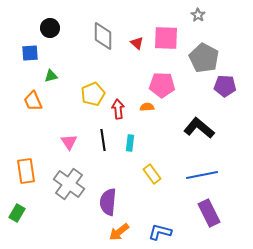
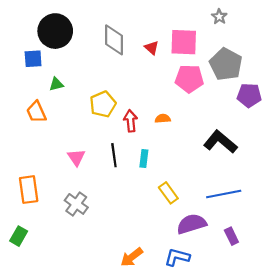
black circle: (50, 28) -> (55, 31), size x1.6
pink pentagon: (162, 85) -> (189, 79), moved
gray cross: (69, 184) -> (76, 204), size x0.7
purple semicircle: (108, 202) -> (192, 224), moved, turned 68
purple rectangle: (209, 213) -> (231, 236), size x0.6

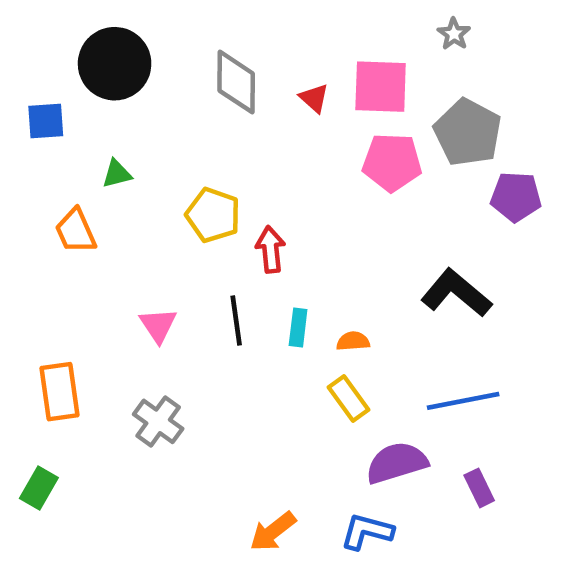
blue square: (33, 59) -> (46, 121), moved
yellow pentagon: (103, 104) -> (213, 215), turned -30
orange semicircle: (163, 119) -> (353, 341), moved

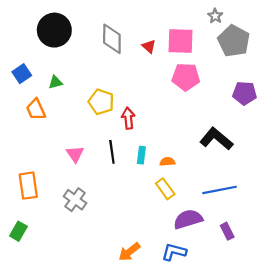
blue square: (46, 121) -> (22, 74), moved, turned -30
gray pentagon: (468, 132) -> (234, 41), moved

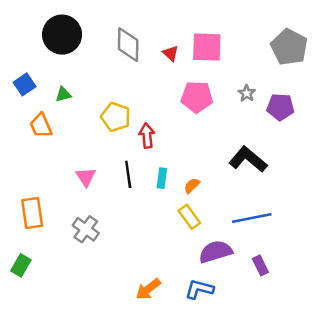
gray star: (215, 16) -> (247, 93), moved
gray pentagon: (234, 41) -> (289, 47), moved
pink pentagon: (186, 77) -> (197, 97), moved
orange semicircle: (167, 162) -> (192, 186), turned -40

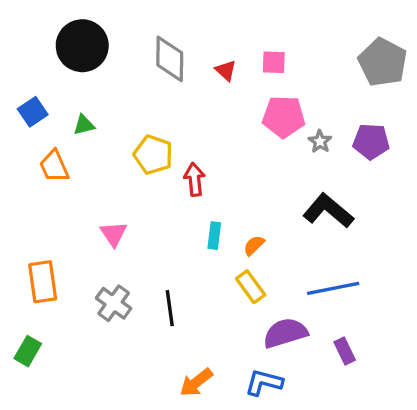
pink square: (207, 47) -> (274, 62), size x0.6
gray star: (247, 93) -> (320, 141), moved
pink pentagon: (197, 97) -> (284, 117), moved
black line: (128, 174) -> (170, 308), moved

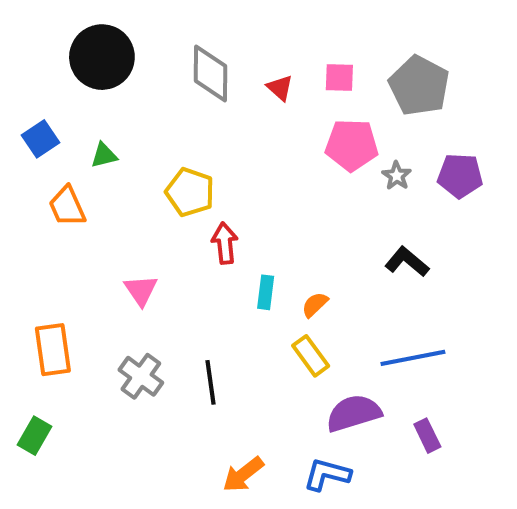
gray pentagon: (383, 62) -> (419, 86), moved
red arrow: (194, 179) -> (225, 243), moved
black L-shape: (328, 211) -> (407, 262), size x0.7

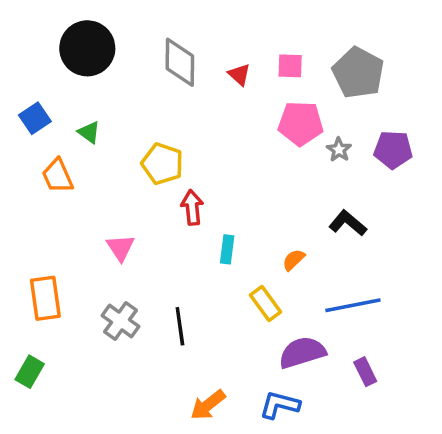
green triangle: (104, 155) -> (89, 132), turned 50
orange semicircle: (315, 305) -> (294, 260), moved

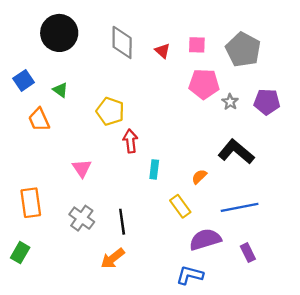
black L-shape: (348, 223) -> (236, 152), size x1.4
orange arrow: (208, 405) -> (113, 258), moved

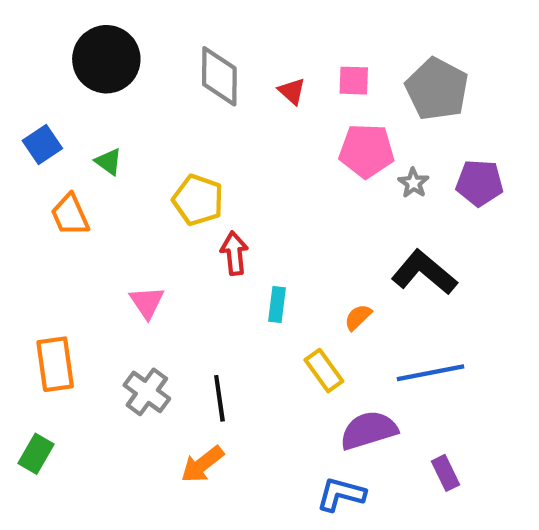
purple rectangle: (248, 253) -> (445, 473), moved

